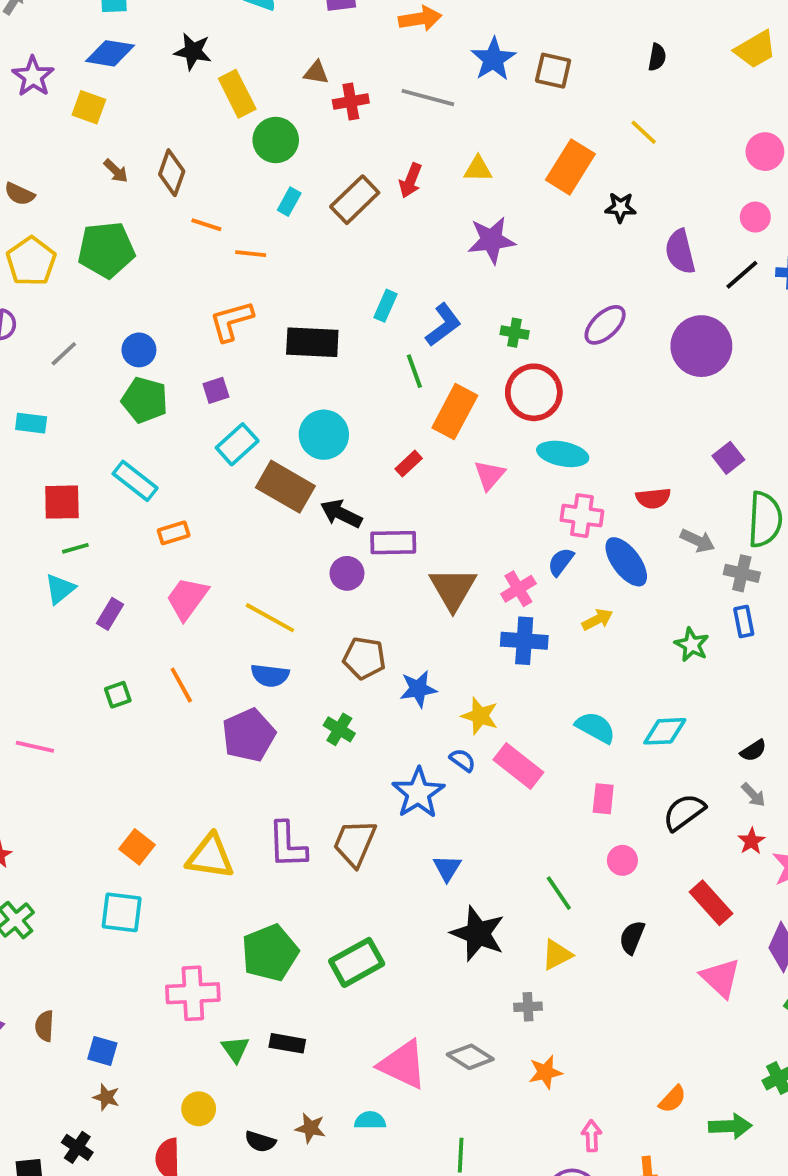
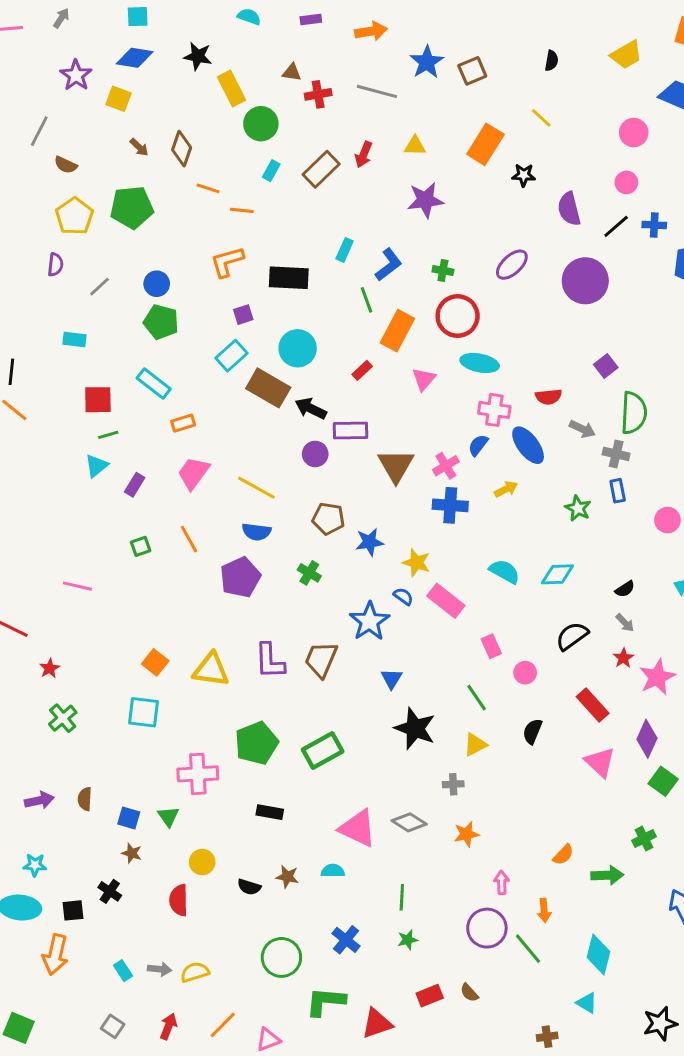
brown square: (553, 71) -> (472, 71), turned -36
purple square: (216, 390) -> (243, 315), moved
pink rectangle: (603, 799) -> (491, 646), moved, turned -30
green triangle: (235, 1049) -> (168, 817), moved

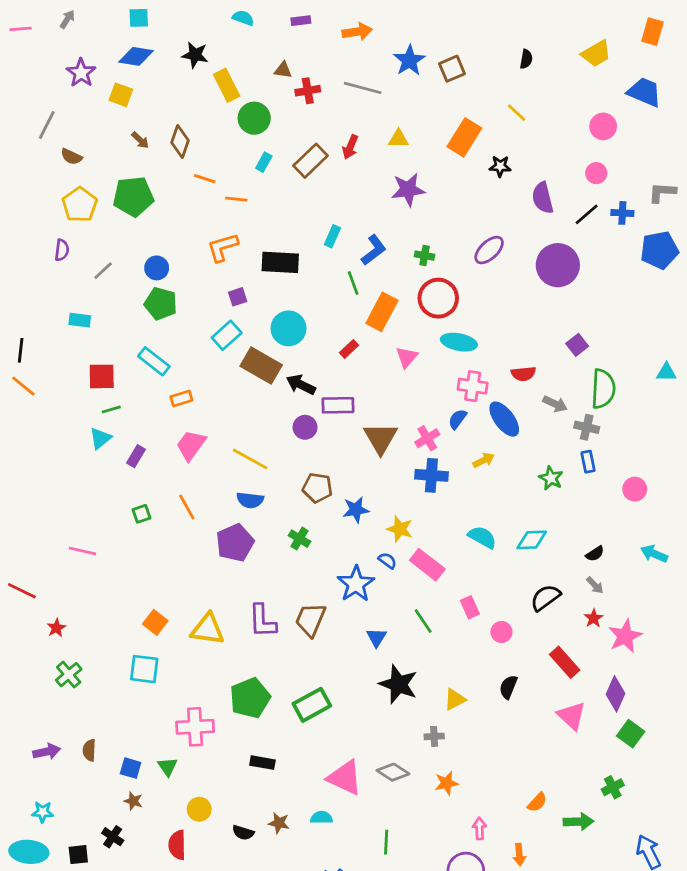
green line: (477, 698) -> (423, 621), moved

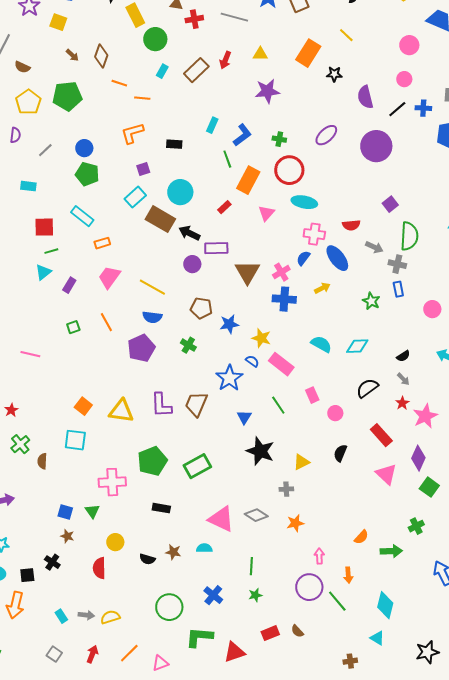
black rectangle: (280, 262) -> (174, 144), size x0.6
brown semicircle: (89, 750) -> (42, 461), moved

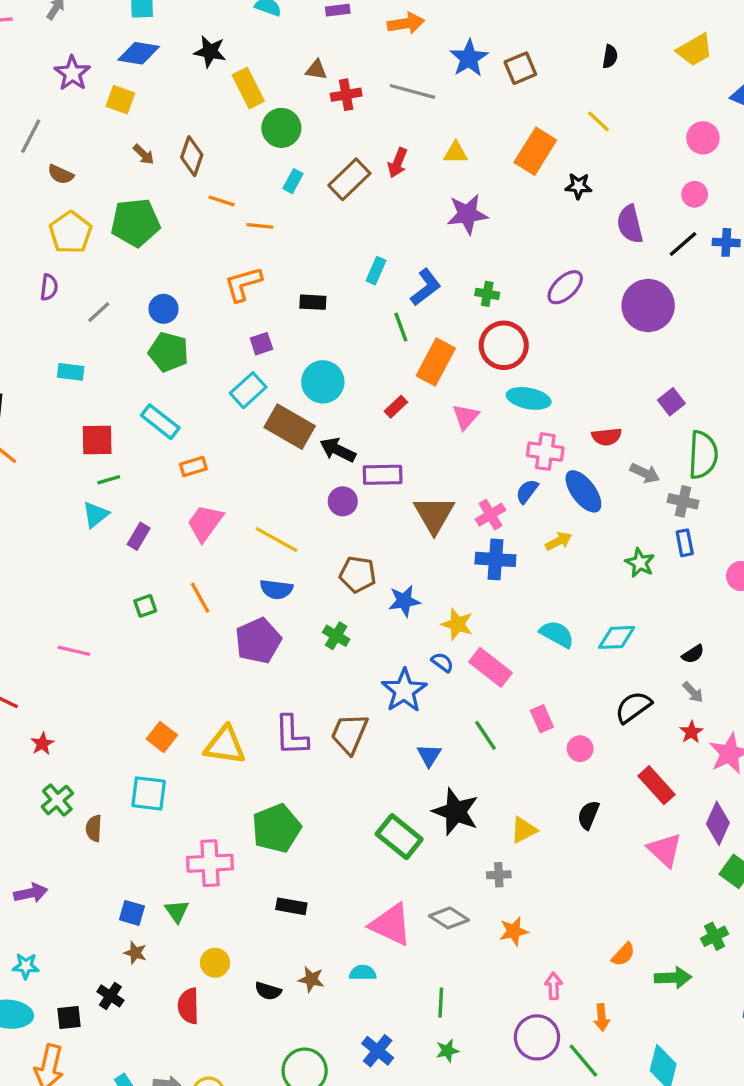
green rectangle: (197, 466) -> (399, 837), moved, turned 68

